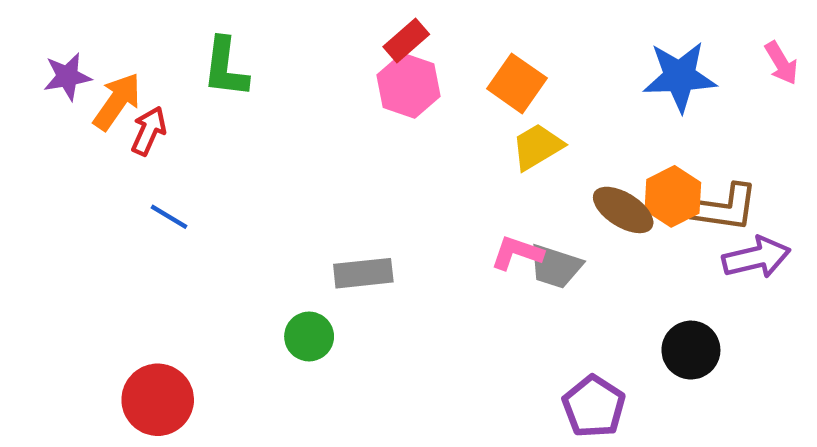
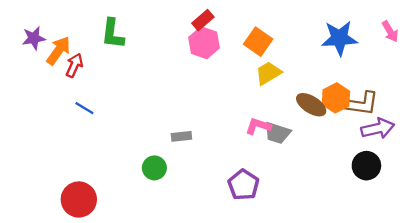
gray rectangle: (363, 273) -> (181, 136), size x0.7
black circle: (691, 350) -> (366, 166), moved
purple pentagon: (594, 407) -> (243, 185), moved

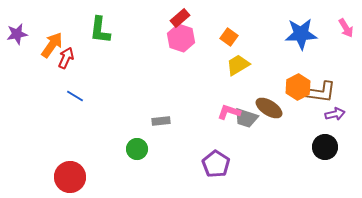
purple star: (34, 38) -> (17, 34), moved
orange square: (258, 42) -> (229, 37), size x0.7
brown ellipse: (311, 105) -> (269, 108), moved
purple arrow: (378, 128) -> (335, 114), size x0.7

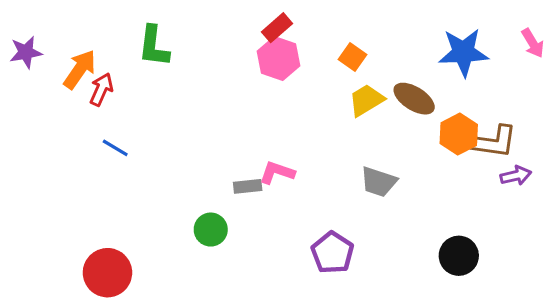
brown ellipse: (269, 108) -> (414, 99), moved
pink L-shape: (229, 112) -> (277, 173), moved
black circle: (325, 147) -> (459, 256), moved

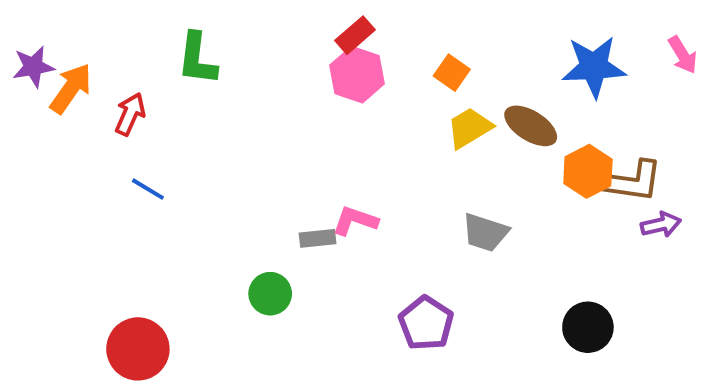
orange arrow: (80, 69) -> (71, 88), moved

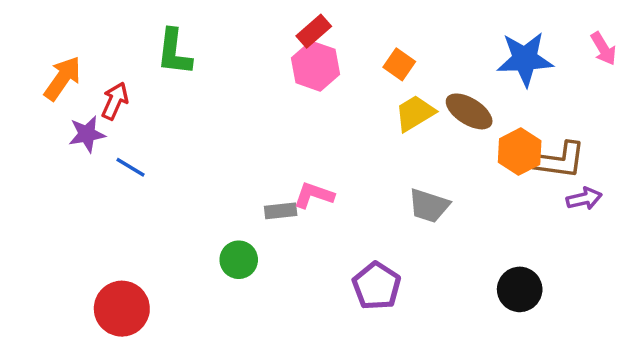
purple star: (33, 67) -> (87, 134), moved

